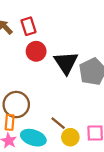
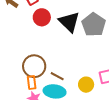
brown line: (58, 123) -> (57, 76), moved

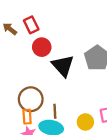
black triangle: (69, 22) -> (63, 66), moved
brown line: (57, 76) -> (55, 111), turned 56

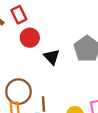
black triangle: (63, 66) -> (52, 57), size x0.7

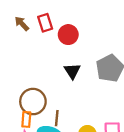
red circle: (30, 38) -> (68, 35), moved

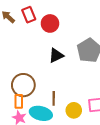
black triangle: (72, 71) -> (56, 55), turned 42
brown line: (57, 118) -> (54, 98), moved

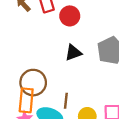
orange rectangle: (19, 101) -> (26, 100), size x1.5

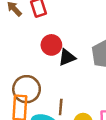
red circle: (70, 16) -> (51, 45), moved

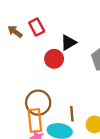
black triangle: (67, 57) -> (68, 43), moved

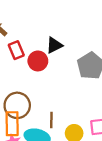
red rectangle: (37, 27) -> (16, 50), moved

